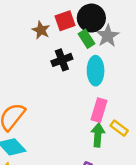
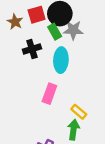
gray star: (108, 36) -> (73, 30), turned 30
pink rectangle: (99, 110) -> (49, 94), moved
green arrow: (98, 135) -> (74, 130), moved

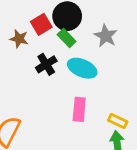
gray star: (73, 30) -> (106, 36), moved, turned -30
cyan ellipse: (61, 60) -> (82, 68), turned -55

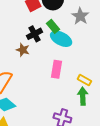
green rectangle: (67, 38) -> (53, 26), moved
brown star: (19, 39) -> (23, 50), moved

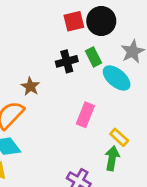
cyan ellipse: (61, 39) -> (117, 78), moved
brown star: (23, 50) -> (30, 86), moved

